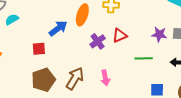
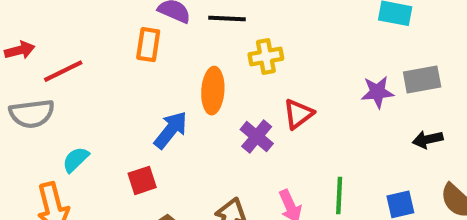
cyan semicircle: (12, 19) -> (76, 160), moved
green line: (144, 58) -> (339, 195), moved, turned -72

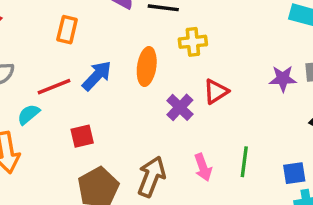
orange rectangle: (148, 45) -> (67, 30), moved
red line: (63, 71) -> (54, 87), moved
blue arrow: (171, 130) -> (97, 76), moved

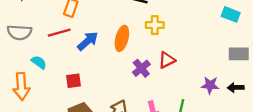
purple star: (283, 79) -> (210, 85), moved
red line: (54, 87) -> (59, 33), moved
cyan semicircle: (29, 114) -> (39, 62), turned 70

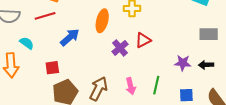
blue arrow: (88, 41) -> (70, 37), moved
red square: (73, 81) -> (52, 68), moved

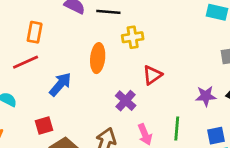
purple cross: (120, 48) -> (126, 101), moved

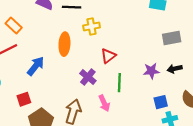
orange rectangle: (35, 32) -> (14, 26), turned -56
green line: (177, 129) -> (119, 83), moved

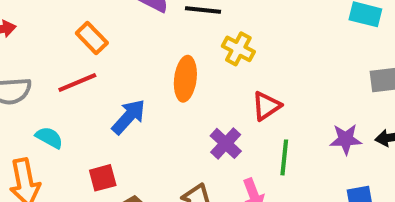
yellow cross: (92, 27) -> (238, 49), turned 35

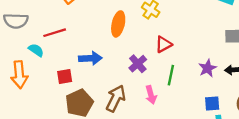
red line: (77, 83) -> (55, 33), moved
blue arrow: (129, 117) -> (90, 58), moved, turned 40
purple star: (346, 139) -> (207, 68), turned -30

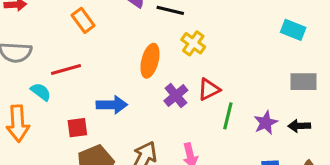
purple cross: (138, 64) -> (176, 96), moved
green line: (171, 75) -> (228, 116), moved

